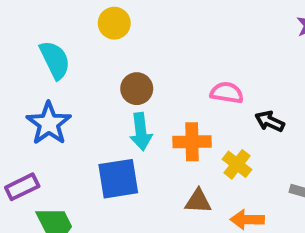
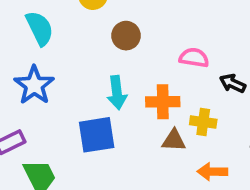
brown circle: (137, 89) -> (126, 36), moved
yellow cross: (237, 164) -> (203, 122), turned -30
brown triangle: (198, 201) -> (174, 140), moved

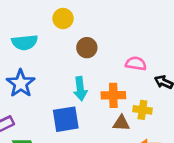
cyan semicircle: (40, 28) -> (25, 42), turned 110

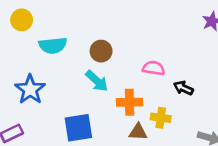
yellow circle: (63, 19) -> (22, 20), moved
cyan semicircle: (25, 42) -> (53, 45), moved
cyan arrow: (80, 89) -> (97, 81), moved, turned -40

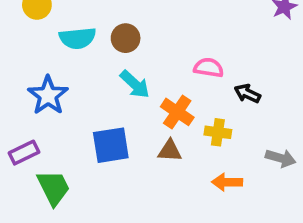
brown circle: (101, 51) -> (126, 38), moved
orange cross: (129, 102) -> (177, 112), turned 35
brown triangle: (138, 132) -> (170, 151), moved

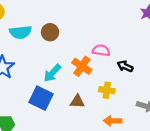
cyan arrow: (135, 84) -> (52, 73), moved, turned 90
orange cross: (177, 112) -> (82, 66), moved
blue square: (111, 145) -> (41, 98), turned 35

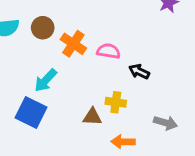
orange cross: (82, 66) -> (73, 44), moved
brown triangle: (77, 102) -> (92, 117), moved

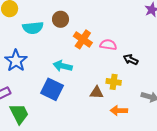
brown circle: (43, 28) -> (61, 19), moved
cyan arrow: (46, 80) -> (63, 66), turned 60

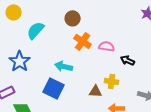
brown circle: (61, 19) -> (73, 18), moved
cyan semicircle: (33, 28) -> (36, 30), turned 138

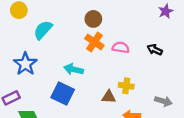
brown circle: (73, 18) -> (93, 19), moved
black arrow: (128, 60) -> (155, 50), moved

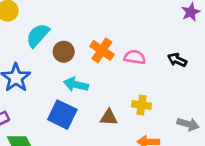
brown circle: (93, 19) -> (64, 52), moved
brown triangle: (109, 97) -> (109, 117), moved

